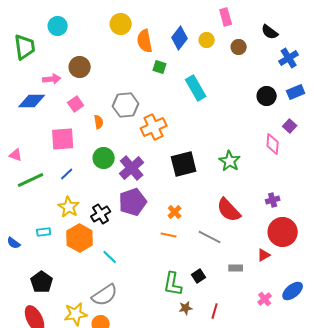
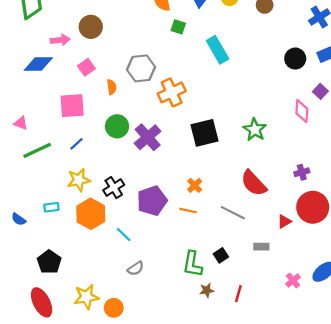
purple pentagon: (133, 202) -> (152, 201), moved
yellow star: (69, 207) -> (79, 180), turned 30
red triangle: (264, 255) -> (284, 221), moved
gray semicircle: (105, 295) -> (136, 268), moved, size x0.6

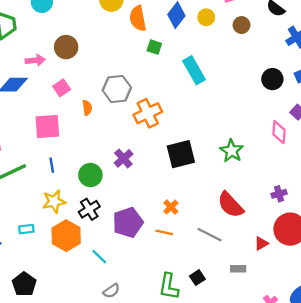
green circle: (117, 126) -> (90, 175), moved
purple cross: (148, 137) -> (123, 158), size x0.7
blue line: (77, 144) -> (52, 165), turned -56

